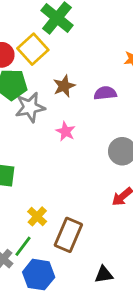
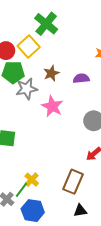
pink star: (66, 131) -> (52, 106), size x1.5
yellow cross: (37, 216) -> (32, 180), moved
brown rectangle: (68, 235) -> (73, 182), moved

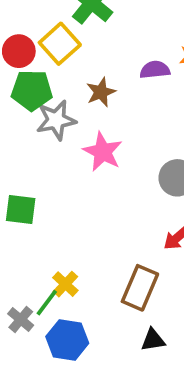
purple semicircle: (81, 78) -> (155, 70), moved

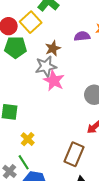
gray star: (56, 120) -> (46, 66), moved
yellow cross: (65, 284) -> (28, 139), moved
green line: (47, 303) -> (24, 162), turned -70

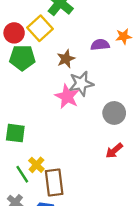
gray star: (46, 66) -> (81, 84), moved
brown rectangle: (74, 154) -> (54, 182), moved, turned -30
green line: (24, 162) -> (22, 174), moved

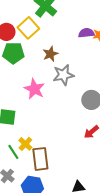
purple semicircle: (100, 45) -> (86, 33), moved
pink star: (67, 96) -> (34, 89), moved

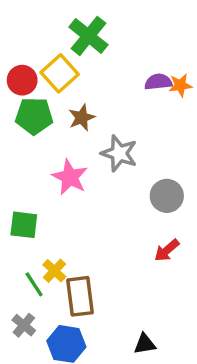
brown star: (50, 54) -> (82, 118), moved
gray star: (63, 75) -> (119, 153), turned 30

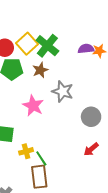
green cross: (88, 36) -> (47, 46), moved
yellow cross: (54, 271) -> (26, 151), moved, turned 32
green line: (34, 284) -> (41, 158), moved

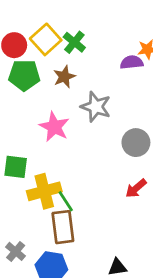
green cross: (47, 46) -> (74, 42), size x0.7
purple semicircle: (86, 49) -> (132, 62), moved
yellow cross: (26, 151) -> (44, 191), size x1.6

